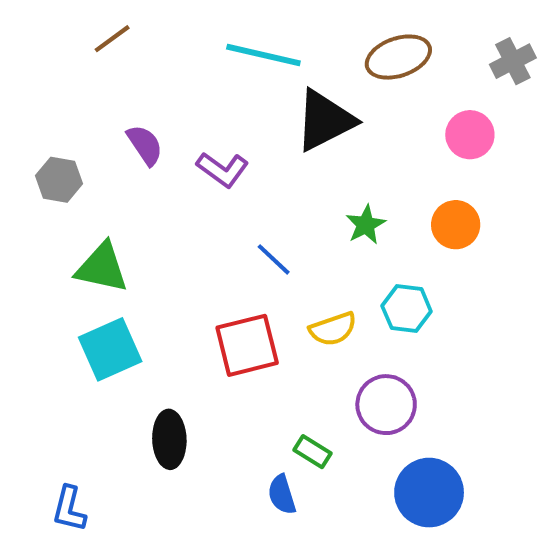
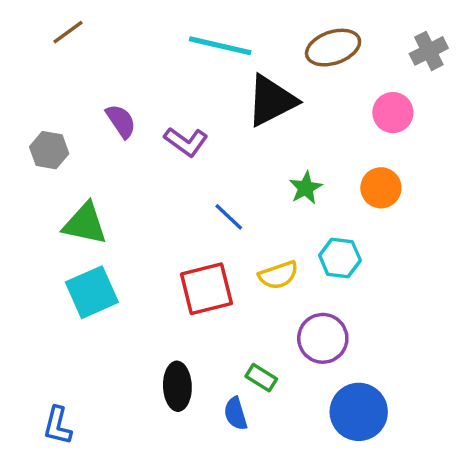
brown line: (112, 39) -> (68, 32), moved
black ellipse: (169, 439) -> (177, 386), moved

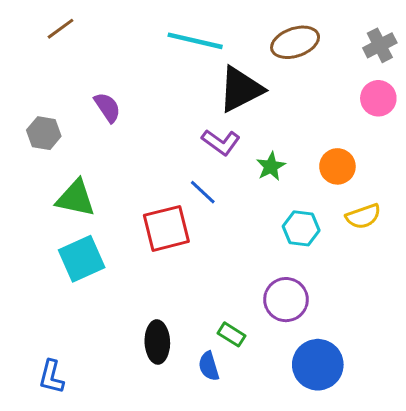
pink circle: (393, 113) -> (378, 98), moved
purple L-shape: (186, 142) -> (221, 142), moved
yellow semicircle: (278, 275) -> (363, 216), moved
red square: (206, 289) -> (166, 228), moved

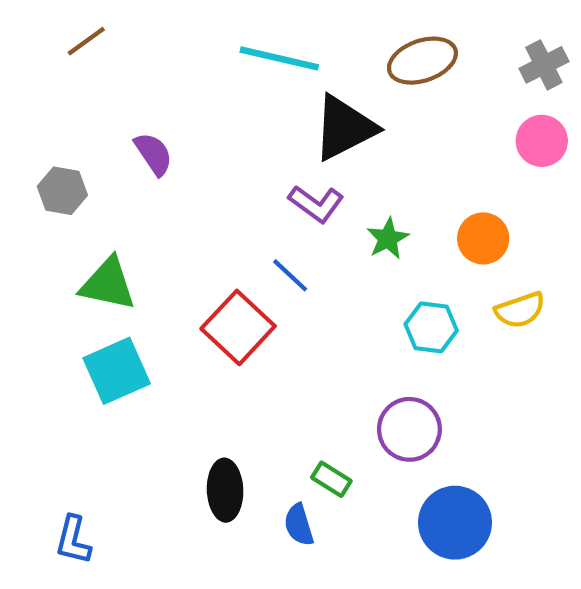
red square: (166, 228) -> (238, 327), turned -33

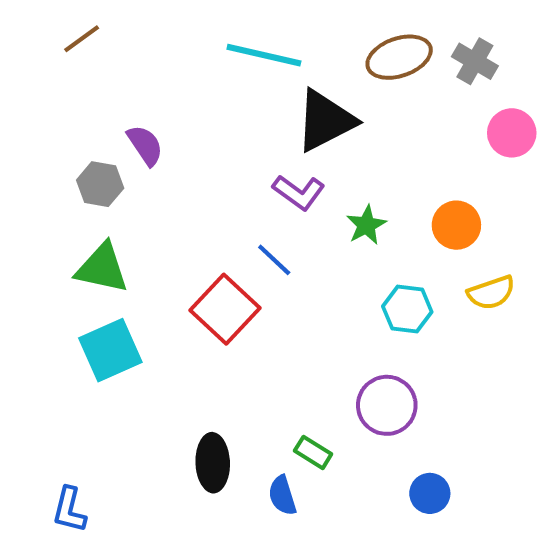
gray cross: (544, 65) -> (475, 61), moved, turned -33
gray hexagon: (62, 191) -> (100, 184), moved
blue circle: (455, 523) -> (430, 493), size x0.6

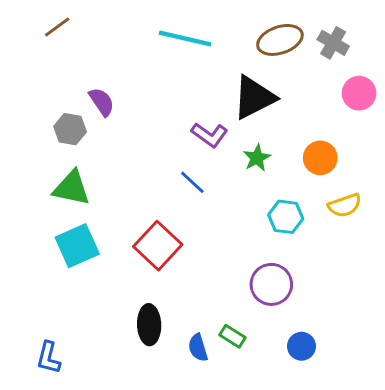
black triangle: (325, 121) -> (254, 97), moved
red square: (225, 309) -> (158, 246), moved
green rectangle: (313, 452) -> (233, 336), moved

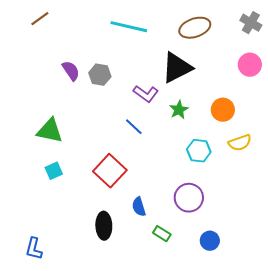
gray cross: (333, 43) -> (251, 23), moved
gray hexagon: (70, 129) -> (100, 75), moved
cyan square: (77, 246) -> (54, 171), size x0.6
blue semicircle: (198, 348) -> (139, 207), moved

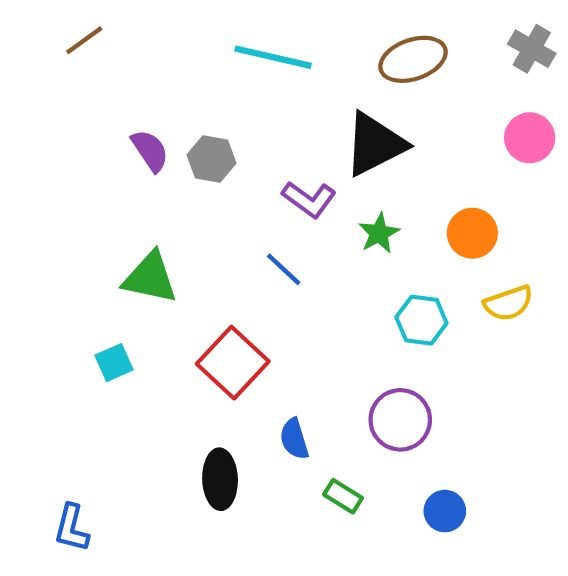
green triangle: (50, 131) -> (150, 278), moved

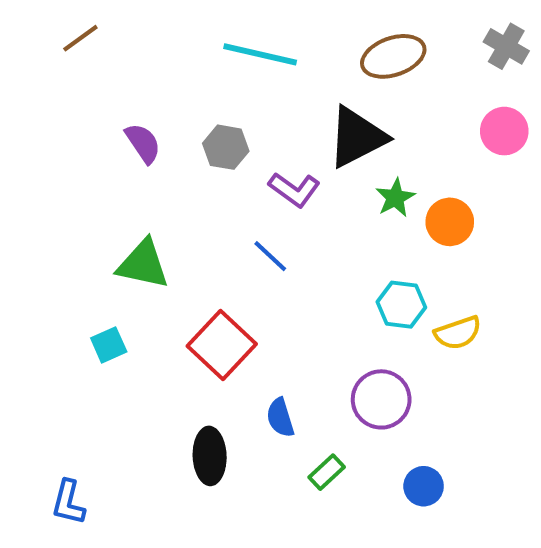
gray hexagon: (212, 159) -> (226, 147), moved
green star: (379, 233) -> (395, 198), moved
yellow semicircle: (508, 303) -> (458, 333), moved
green rectangle: (343, 496) -> (327, 472), turned -75

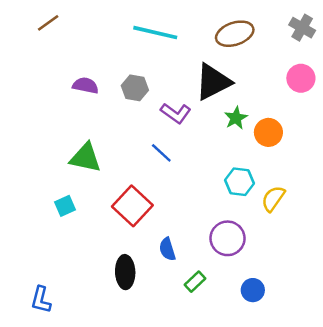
purple semicircle: (143, 143) -> (85, 85), turned -45
yellow semicircle: (458, 333) -> (273, 199), turned 144

